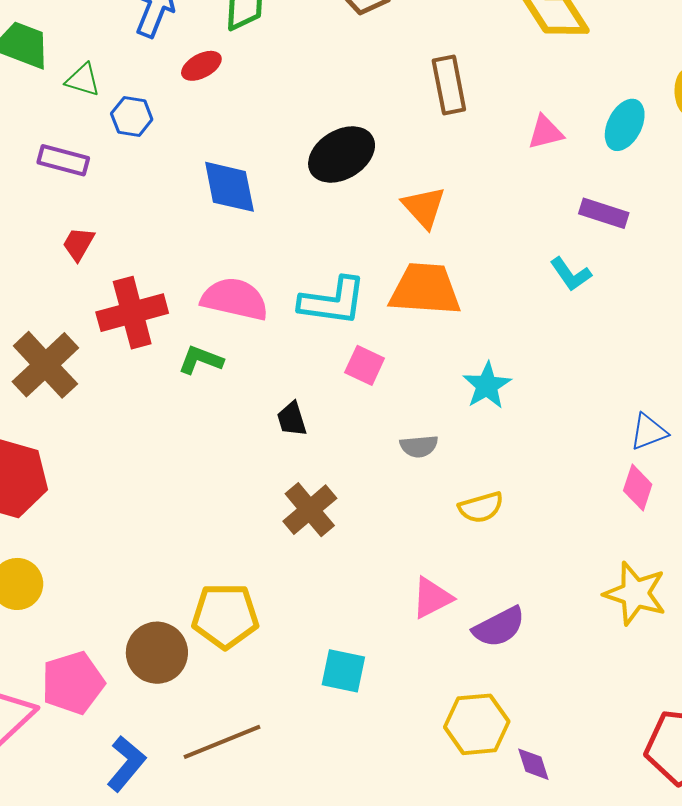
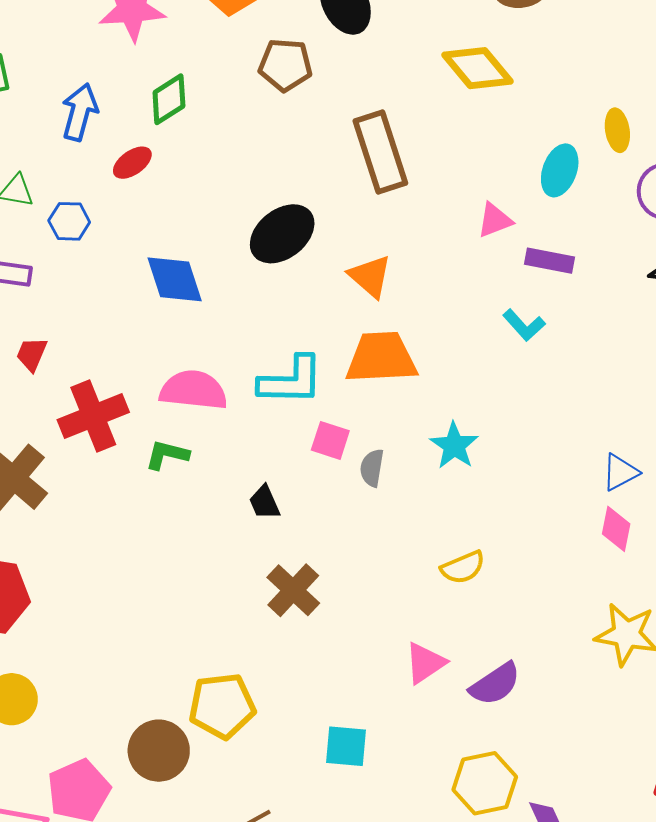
brown rectangle: (449, 85) -> (380, 152), size x1.4
pink triangle: (545, 132) -> (495, 220), moved
gray semicircle: (419, 446) -> (372, 468), moved, turned 111

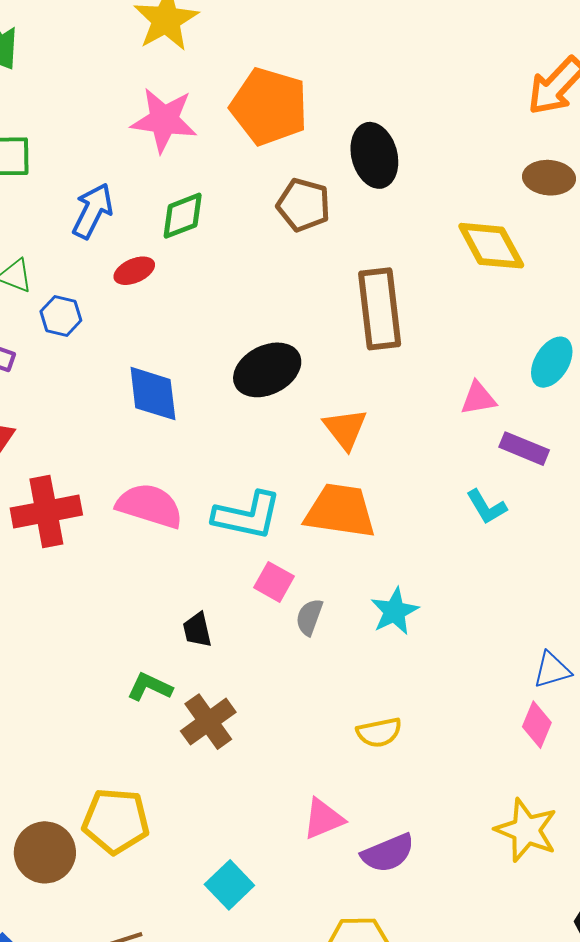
green L-shape: (167, 455) -> (150, 687), moved
cyan square: (346, 746) -> (229, 885), turned 30

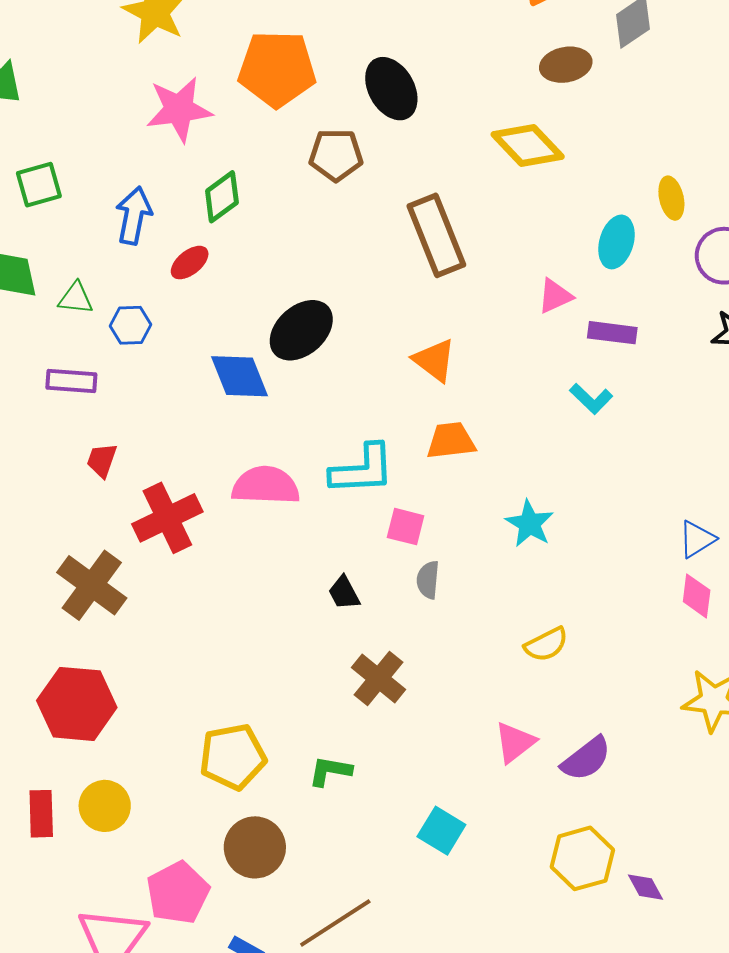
black ellipse: (267, 370) -> (301, 330), moved
orange trapezoid: (340, 511) -> (451, 441), size x0.7
gray semicircle: (309, 617) -> (428, 580), moved
green L-shape: (150, 687) -> (330, 771), moved
yellow pentagon: (116, 821) -> (233, 757), moved

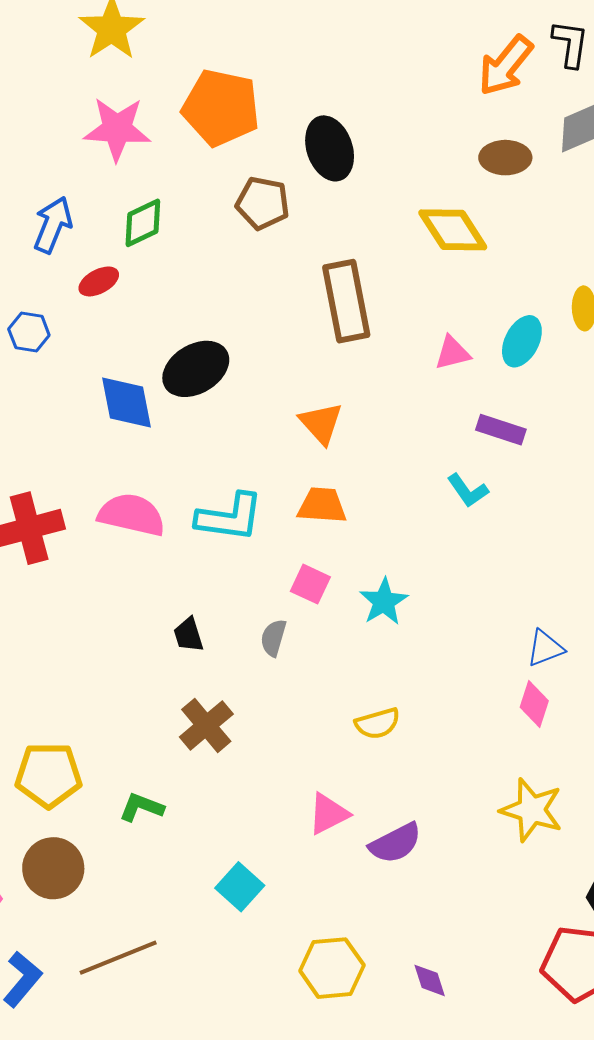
pink triangle: (555, 296) -> (452, 353), moved
pink square: (406, 527) -> (310, 584), moved
yellow hexagon: (582, 858) -> (332, 968), moved

